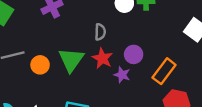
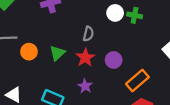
green triangle: (71, 60) -> (57, 53), size x0.7
purple star: (122, 75) -> (85, 86), moved

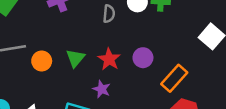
gray semicircle: (88, 34) -> (109, 14), moved
purple star: (85, 86) -> (102, 89), moved

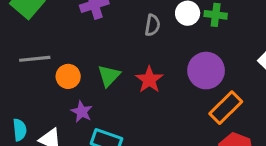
purple circle: (143, 58) -> (206, 71), moved, size x1.5
purple star: (102, 89) -> (82, 112), moved

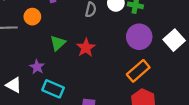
purple circle: (206, 71) -> (139, 37), moved
orange circle: (68, 76) -> (32, 17), moved

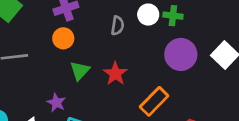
orange circle: (32, 17) -> (63, 38), moved
orange rectangle: (138, 71) -> (154, 101), moved

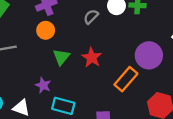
gray semicircle: (117, 26) -> (91, 17), turned -140
purple circle: (181, 54) -> (149, 55), moved

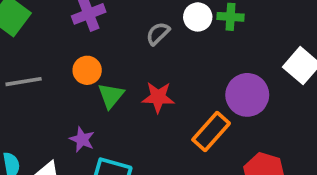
orange circle: (46, 30) -> (87, 70), moved
red star: (92, 58) -> (158, 97), turned -30

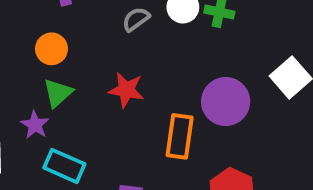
green triangle: (111, 96) -> (58, 93), moved
orange rectangle: (211, 131) -> (180, 136), turned -42

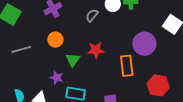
green triangle: (58, 93) -> (73, 60), moved

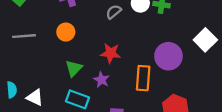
green triangle: (73, 60) -> (74, 68), moved
purple star: (57, 78) -> (101, 80), moved

